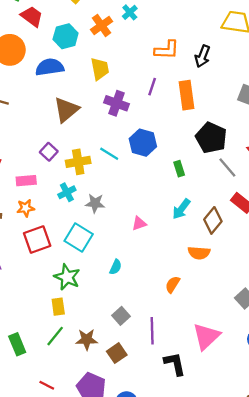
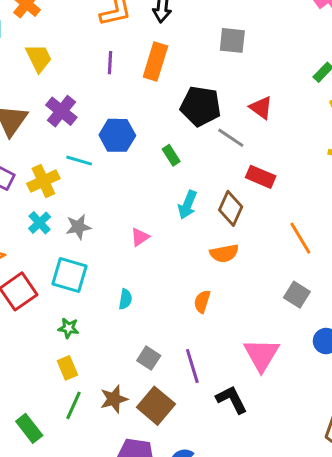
orange rectangle: (186, 95) -> (155, 62), turned 40
purple cross: (117, 103) -> (61, 111), moved, turned 35
green star: (67, 277) -> (69, 328), size x0.6
brown square: (117, 353) -> (156, 406), size x1.4

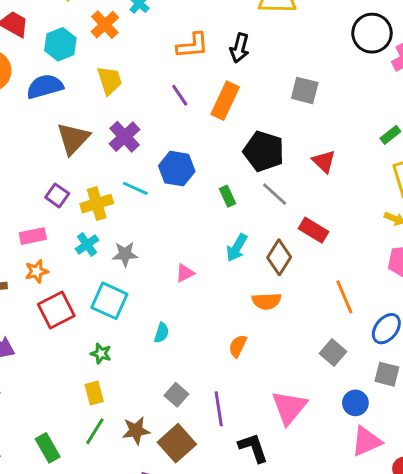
purple line: (110, 63) -> (180, 95), turned -45
gray line: (231, 138) -> (275, 194), moved

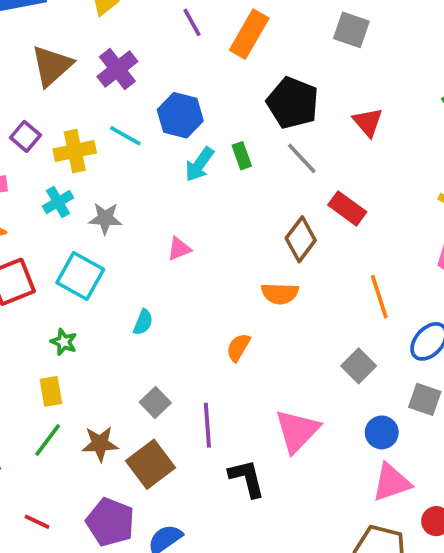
cyan arrow: (237, 248) -> (199, 164), moved

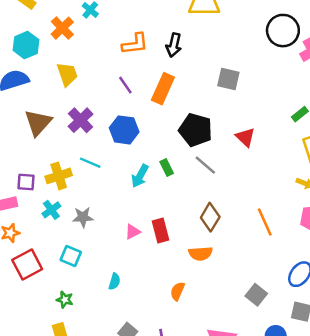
blue hexagon: (180, 115) -> (124, 130), moved
purple square: (25, 136) -> (26, 182), moved, turned -30
red rectangle: (347, 208) -> (161, 231), moved, turned 45
cyan square: (80, 276) -> (71, 256), size x0.7
orange line: (379, 297) -> (265, 222), moved

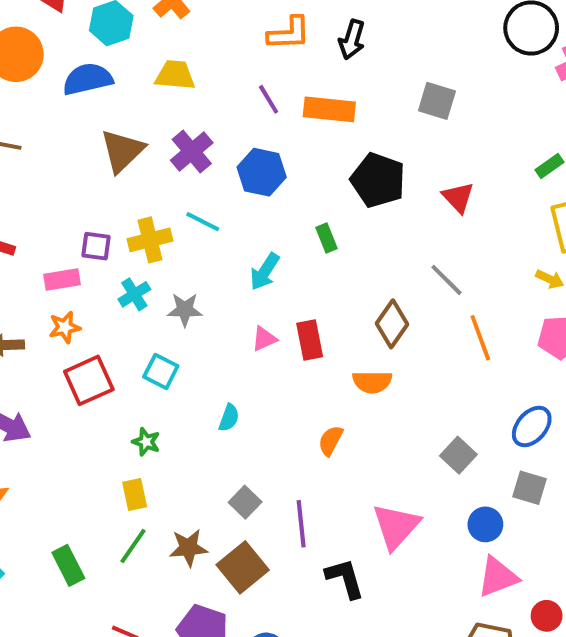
yellow trapezoid: (67, 74) -> (175, 75), turned -70
orange rectangle: (163, 89) -> (329, 109), turned 68
gray line: (205, 165) -> (447, 280), moved
cyan arrow: (140, 176) -> (265, 272), moved

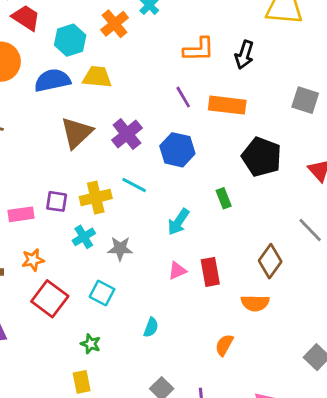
yellow trapezoid: (175, 75) -> (97, 77), moved
pink rectangle: (62, 279) -> (21, 214), moved
red square: (89, 380) -> (50, 299), turned -30

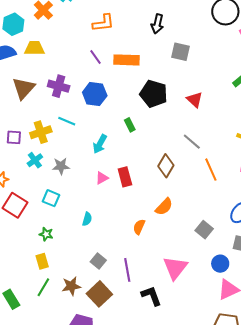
black arrow: (244, 55) -> (157, 24), moved
purple cross: (127, 134) -> (59, 86), turned -30
orange semicircle: (255, 303) -> (164, 207), moved, turned -42

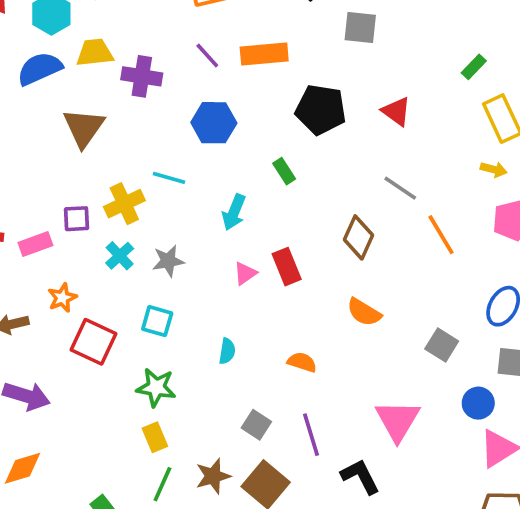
purple cross: (59, 86) -> (142, 76), moved
orange semicircle: (164, 207) -> (364, 312), turned 84
orange semicircle: (139, 227) -> (302, 362), moved, turned 91
green star: (46, 234) -> (156, 387), size x1.5

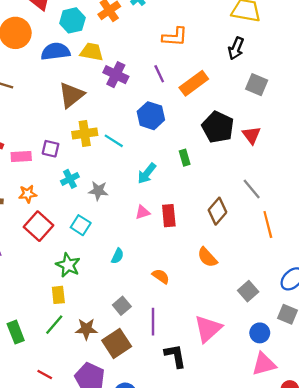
orange rectangle: (264, 54) -> (194, 83), turned -48
red triangle: (396, 111) -> (251, 135), moved
yellow cross: (124, 204) -> (85, 134), moved

